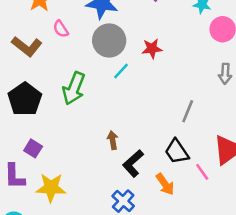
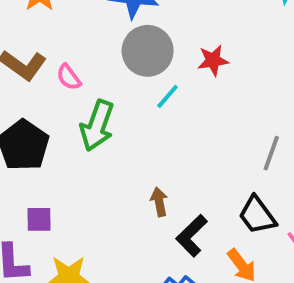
pink semicircle: (61, 29) -> (69, 77), moved
purple square: (33, 148) -> (39, 219), turned -30

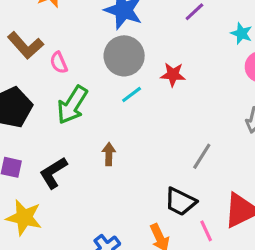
brown arrow: (159, 202) -> (109, 154), moved
black trapezoid: (257, 215) -> (180, 202), turned -40
black L-shape: (192, 236) -> (53, 173), moved

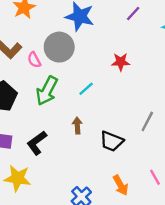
gray circle: (124, 56) -> (59, 47), moved
cyan line: (132, 95) -> (86, 89), moved
black trapezoid: (180, 202) -> (112, 141), moved

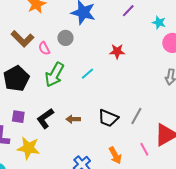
gray circle: (59, 47) -> (65, 38), size x0.6
gray line: (147, 121) -> (136, 116), moved
brown arrow: (77, 125) -> (73, 119), moved, turned -88

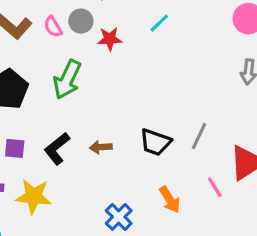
pink semicircle: (44, 48) -> (53, 27), moved
red star: (117, 51) -> (110, 39), moved
cyan line: (88, 74) -> (159, 23), moved

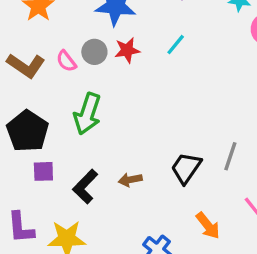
red star: (110, 39) -> (127, 50), moved
black trapezoid: (155, 142) -> (186, 168), turned 112
purple square: (15, 148) -> (43, 171), moved

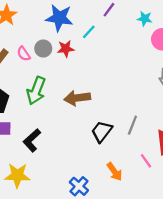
cyan line: (176, 45) -> (89, 32), moved
brown arrow: (130, 180) -> (77, 98), moved, size x1.6

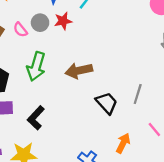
black trapezoid: (102, 131) -> (107, 103), turned 105
orange arrow: (115, 172) -> (123, 143), turned -114

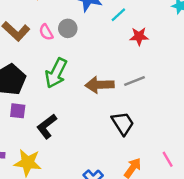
red star: (63, 21) -> (139, 36), moved
gray line: (138, 94) -> (134, 81), moved, turned 42

